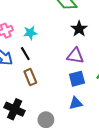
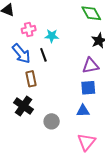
purple triangle: (75, 56) -> (91, 66), turned -30
brown rectangle: (30, 77) -> (31, 79), moved

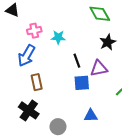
blue arrow: (21, 54) -> (26, 56), turned 70
black line: (43, 55) -> (77, 61), moved
blue square: (88, 88) -> (82, 83), moved

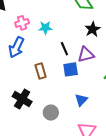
brown rectangle: (37, 82) -> (41, 71), moved
blue triangle: (91, 116) -> (81, 100), turned -40

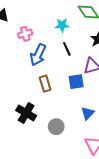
cyan star: (45, 28) -> (62, 25), moved
blue arrow: (16, 47) -> (38, 55), moved
black line: (64, 49) -> (67, 49), moved

